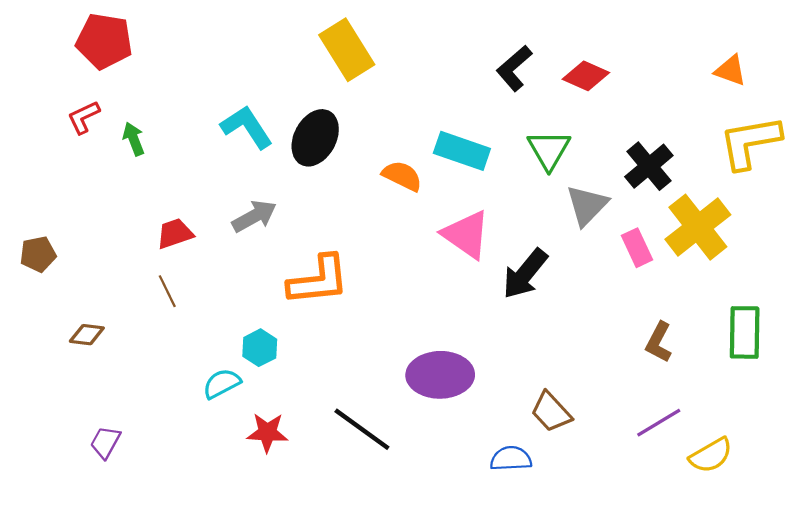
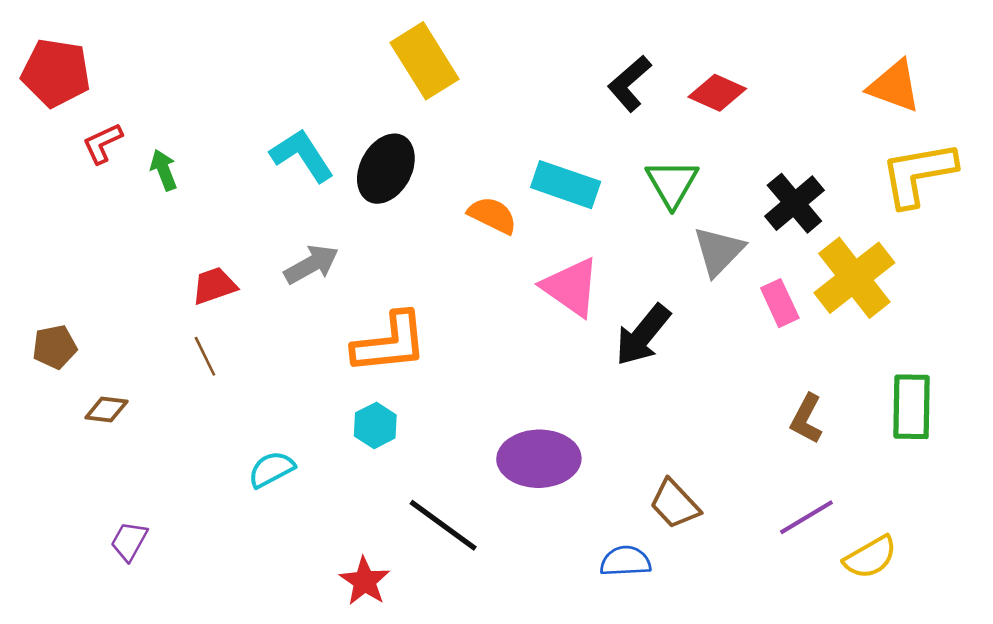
red pentagon: (104, 41) -> (56, 73), moved
orange triangle: (730, 70) -> (894, 86), size x1.4
brown pentagon: (38, 254) -> (55, 347), moved
cyan hexagon: (260, 348) -> (375, 425), moved
red star: (267, 432) -> (365, 581), moved, turned 30

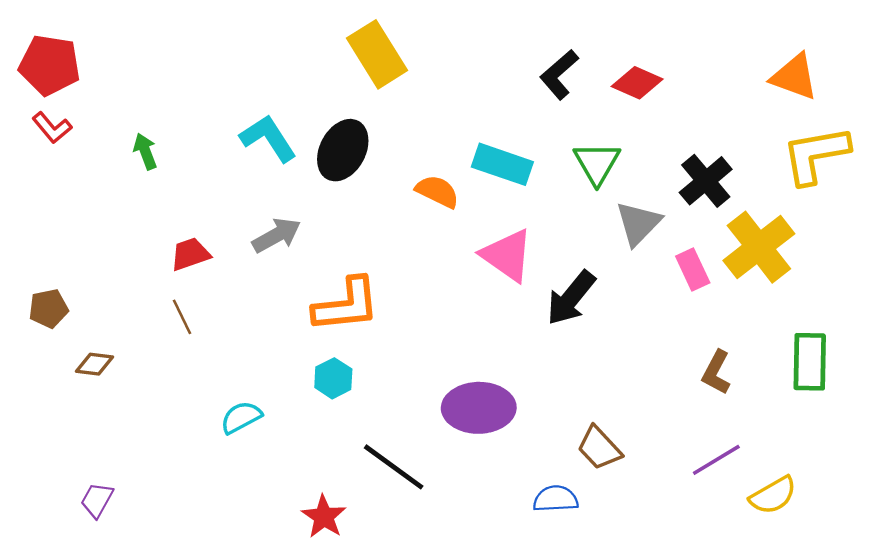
red L-shape: (102, 143) -> (52, 128), moved, turned -105
purple trapezoid: (129, 541) -> (97, 500), moved

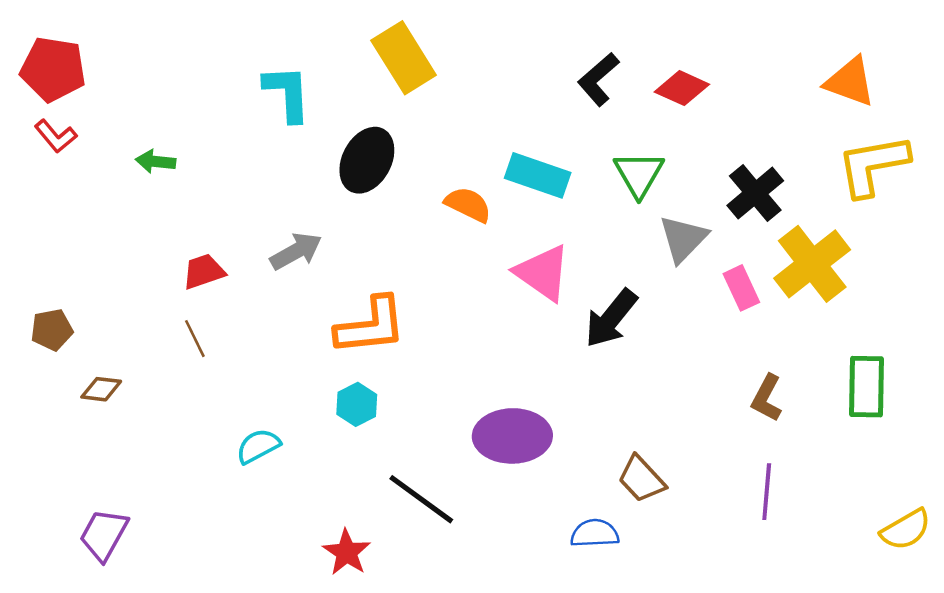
cyan L-shape: (268, 138) -> (287, 93), moved, turned 30
green arrow: (145, 151) -> (156, 161), turned -63
purple line: (716, 460) -> (767, 492), turned -54
yellow semicircle: (773, 495) -> (906, 530), moved
purple trapezoid: (97, 500) -> (104, 535), size x1.4

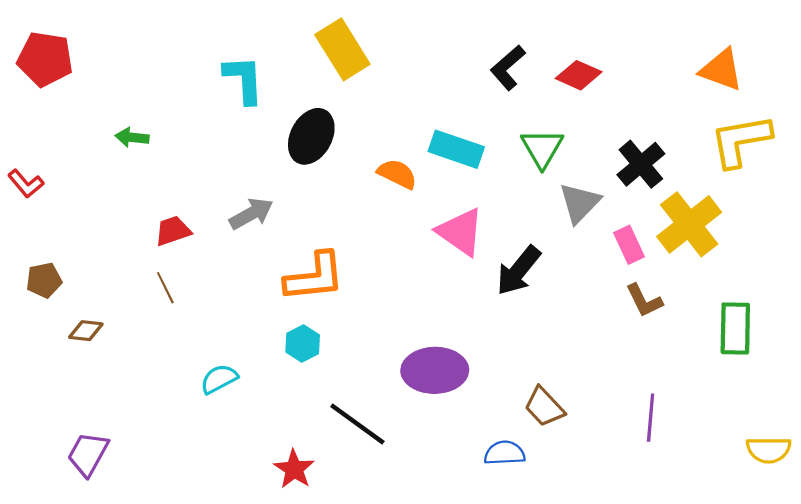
red L-shape: (56, 136) -> (26, 184), moved
brown L-shape: (767, 398) -> (644, 301), moved, turned -54
yellow semicircle: (906, 530) -> (769, 450), turned 30

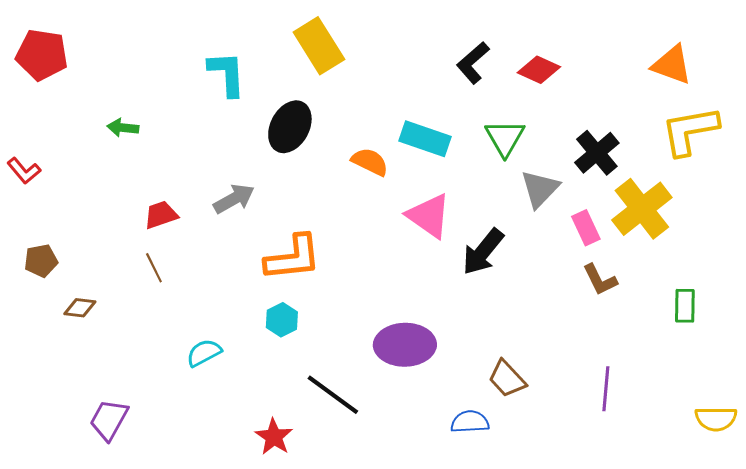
green rectangle: (735, 328) -> (685, 306), size x0.7
purple trapezoid: (88, 454) -> (109, 420), moved

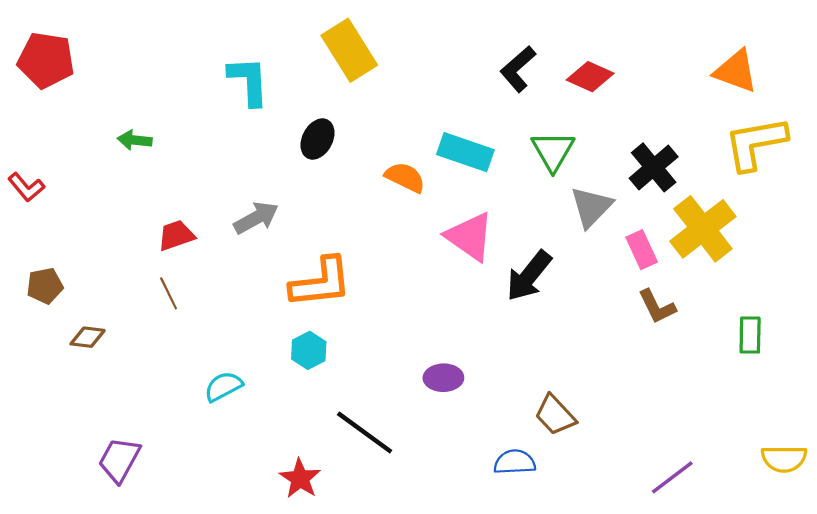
black ellipse: (290, 127) -> (318, 139), size x0.7
purple ellipse: (405, 345) -> (443, 378), size x0.6
purple line: (606, 389) -> (672, 477), moved, turned 48

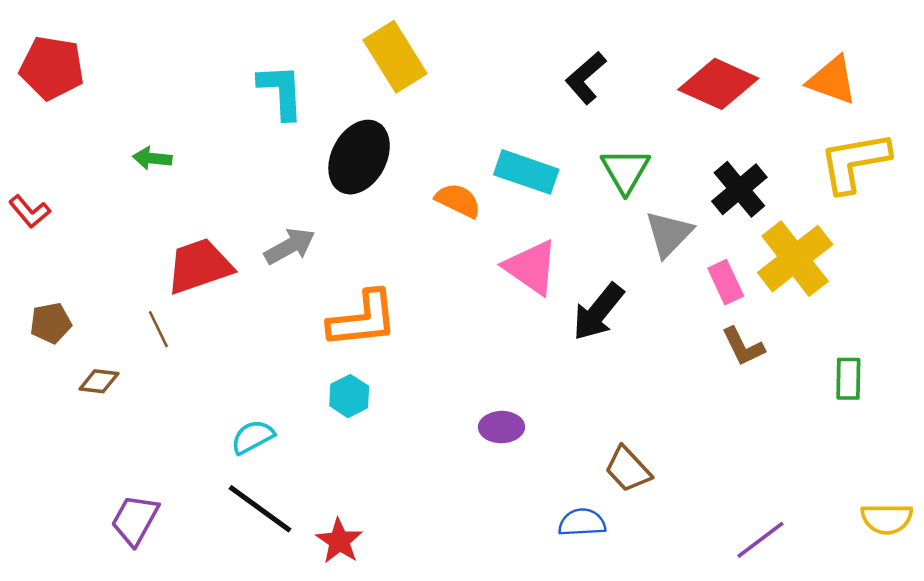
red diamond: (590, 77) -> (718, 84), moved, size x1.5
black ellipse: (318, 139) -> (359, 157), size x1.6
red trapezoid: (176, 235) -> (199, 266), size x1.6
brown line: (169, 293) -> (158, 329), moved
black line: (365, 432) -> (260, 509), moved

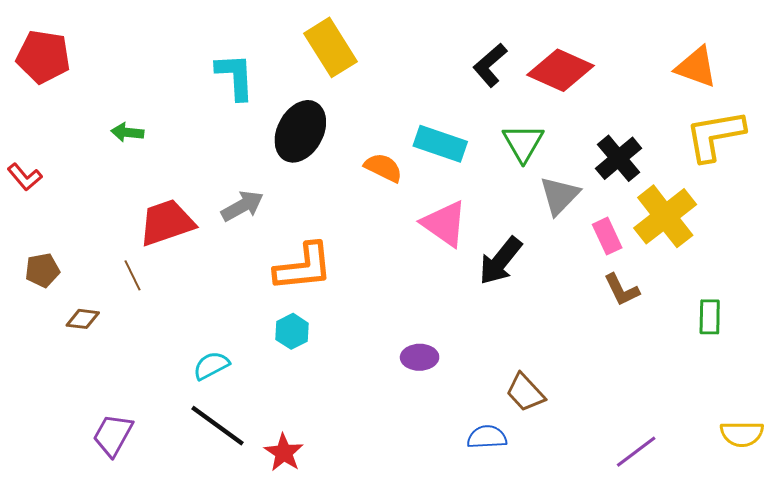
red diamond: (718, 84) -> (560, 70), moved

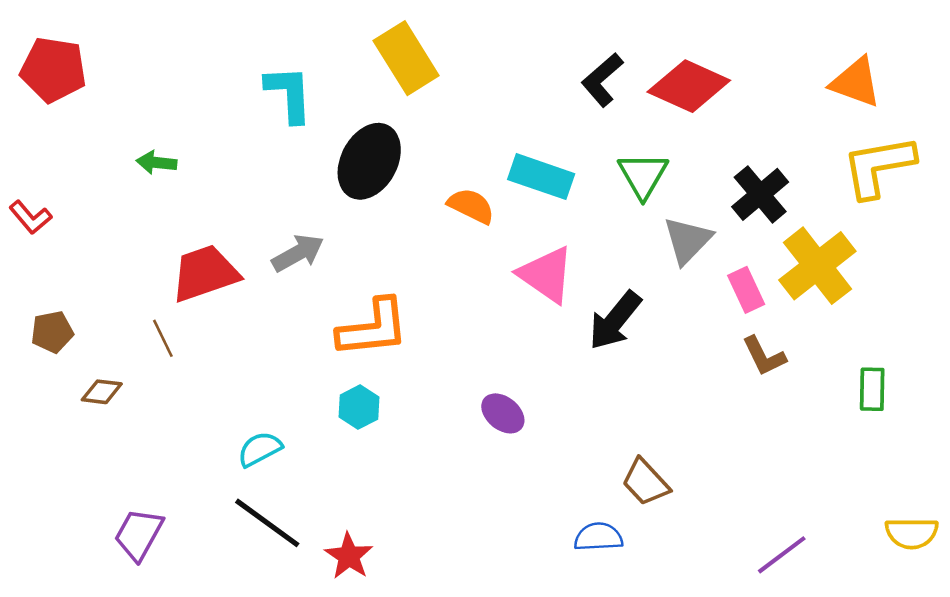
purple ellipse: (420, 357) -> (503, 413), moved, turned 40

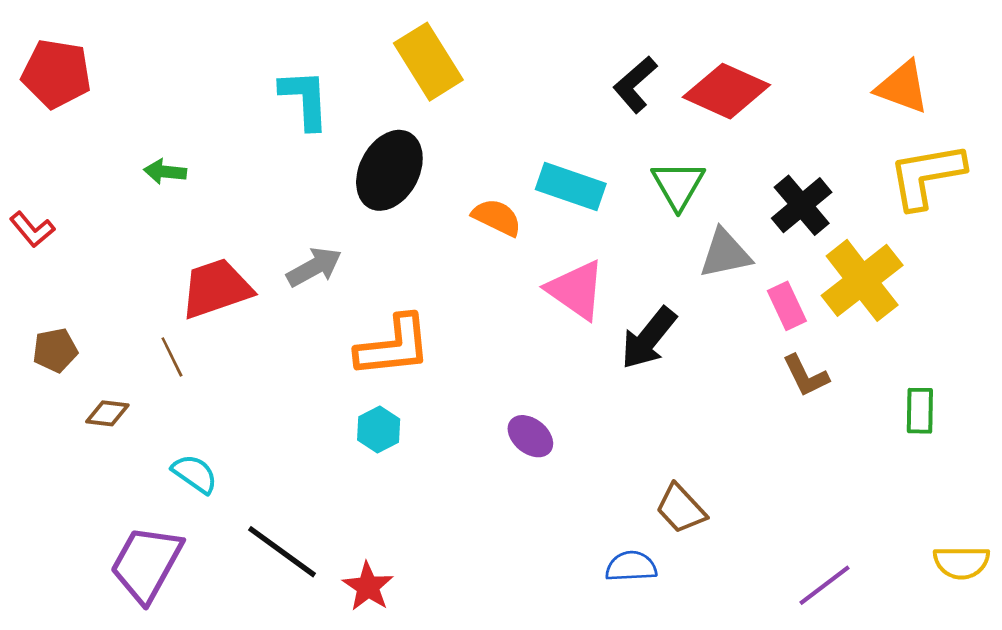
gray triangle: (688, 240) -> (725, 254), turned 34
cyan semicircle: (260, 449) -> (195, 474), moved, turned 63
purple trapezoid: (139, 534) -> (146, 564), size x1.4

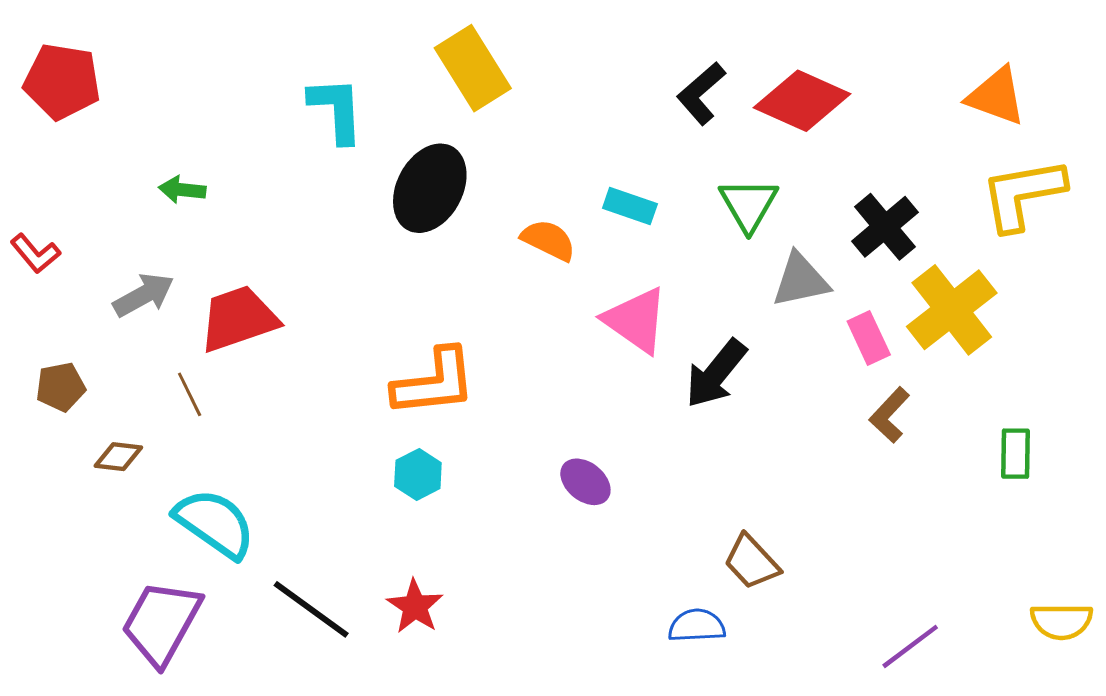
cyan rectangle: (571, 186) -> (630, 206), size x0.7
gray arrow: (314, 267) -> (144, 295), moved
brown L-shape: (806, 376) -> (889, 415), turned 69
cyan semicircle: (195, 474) -> (215, 523), size x1.6
red star: (368, 587) -> (415, 606), moved

